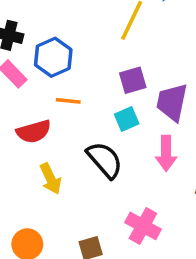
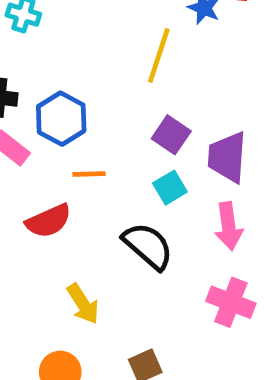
purple square: (133, 80) -> (171, 135), turned -32
yellow arrow: (51, 179) -> (83, 304), moved
pink cross: (143, 226) -> (231, 302), moved

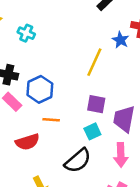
purple square: (171, 135) -> (96, 104), turned -30
black semicircle: (148, 246) -> (78, 161), turned 92

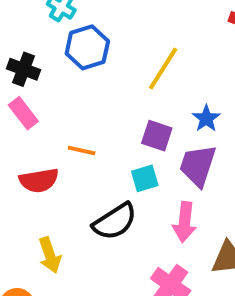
blue star: (120, 40) -> (206, 118), moved
blue hexagon: (40, 89) -> (87, 47), moved

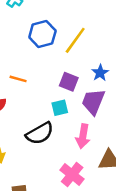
blue hexagon: (87, 47) -> (42, 34), moved
orange line: (82, 151) -> (18, 79), moved

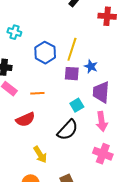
blue star: (100, 73) -> (91, 66), moved
purple square: (69, 82) -> (72, 74), moved

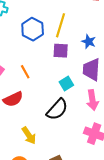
blue star: (91, 66) -> (89, 42), moved
orange line: (37, 93) -> (25, 72), turned 64

